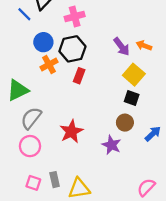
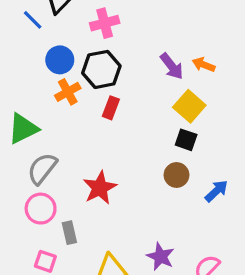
purple star: (112, 145) -> (161, 257), moved
gray rectangle: (55, 180) -> (69, 233), moved

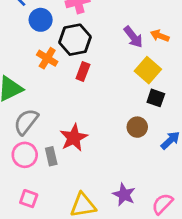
blue circle: (60, 60) -> (41, 20), moved
orange cross: (68, 92) -> (47, 58), turned -30
black square: (186, 140) -> (156, 98), moved
gray rectangle: (69, 233) -> (51, 156), moved

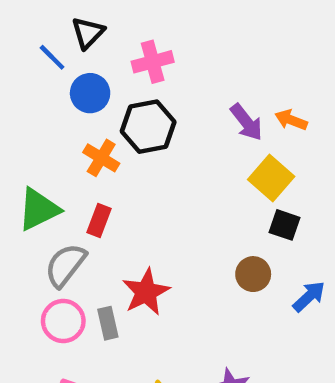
red rectangle: (83, 71) -> (99, 220), moved

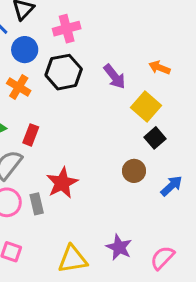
purple arrow: (246, 122) -> (115, 77), moved
orange cross: (101, 158) -> (19, 87), moved
black square: (284, 225) -> (155, 138), turned 30

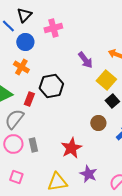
black hexagon: (64, 72) -> (51, 86), moved
red star: (62, 183) -> (71, 148), moved

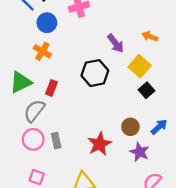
black hexagon: (51, 86) -> (95, 73), moved
brown circle: (98, 123) -> (130, 127), moved
purple star: (88, 174) -> (140, 152), moved

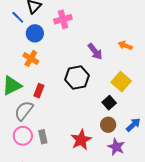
yellow square: (140, 66) -> (121, 82), moved
black square: (146, 90) -> (109, 103), moved

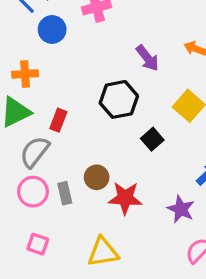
orange cross: (31, 58) -> (25, 74), moved, turned -35
black square: (109, 103) -> (152, 139), moved
brown circle: (108, 125) -> (97, 177), moved
red star: (81, 140) -> (125, 198), turned 30

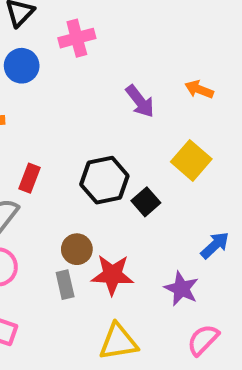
black hexagon: (119, 99) -> (104, 180), moved
gray rectangle: (65, 193) -> (65, 285), moved
yellow triangle: (103, 252) -> (118, 342), moved

